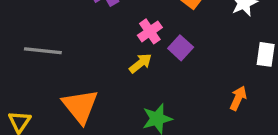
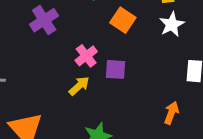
purple square: (181, 48) -> (115, 69), turned -35

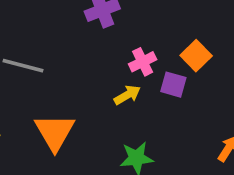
orange square: (123, 20) -> (196, 56), moved

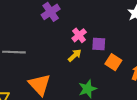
orange square: (196, 56) -> (113, 62), moved

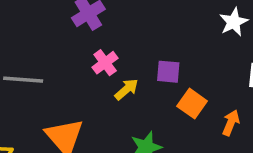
pink cross: (79, 35) -> (105, 63), moved

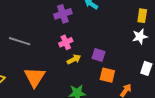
orange square: (192, 104) -> (107, 75), turned -35

